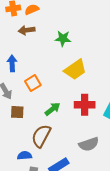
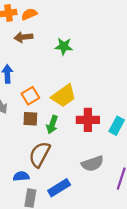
yellow trapezoid: (75, 70) -> (64, 96), moved
green arrow: (53, 109) -> (52, 125), turned 147
brown square: (17, 112) -> (30, 119), moved

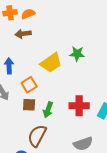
green star: (64, 46) -> (77, 54), moved
yellow trapezoid: (64, 96) -> (51, 63), moved

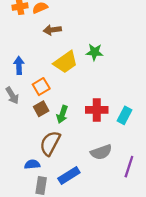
brown arrow: (23, 34) -> (52, 30), moved
brown square: (29, 105) -> (41, 109), turned -32

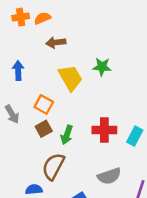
yellow trapezoid: (66, 62) -> (70, 78), turned -85
blue arrow: (19, 65) -> (18, 70), moved
orange square: (41, 87) -> (44, 104), turned -30

